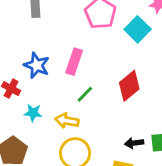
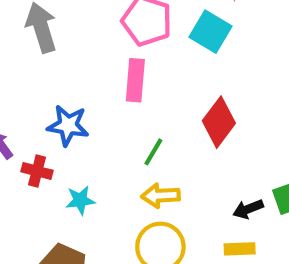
pink rectangle: (74, 62) -> (135, 80), moved
yellow arrow: (67, 121) -> (161, 196), moved

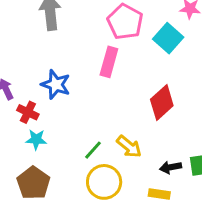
green line: (153, 152) -> (93, 150), moved
yellow arrow: (161, 196) -> (129, 147), moved, turned -148
cyan star: (80, 200) -> (36, 140), moved

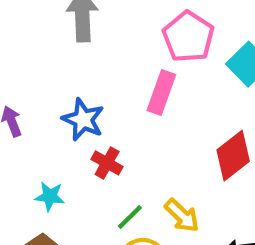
red cross: (28, 112) -> (107, 163), moved

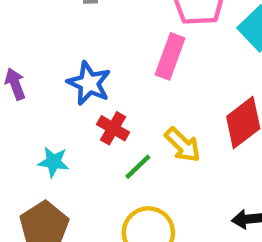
yellow arrow: (182, 216) -> (183, 145), moved
green line: (130, 217) -> (138, 167), moved

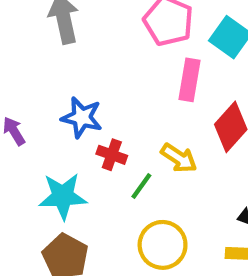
pink rectangle: (170, 56) -> (190, 80), moved
cyan star: (53, 162) -> (63, 196), size x1.6

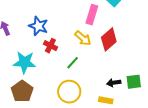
yellow arrow: (179, 158) -> (83, 38), moved
green line: (141, 186) -> (73, 63), moved

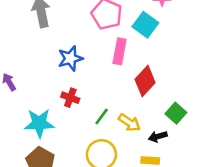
blue star: (38, 26) -> (70, 58), moved, turned -30
yellow arrow: (83, 38) -> (129, 123), moved
green square: (134, 82) -> (176, 113), moved, turned -35

